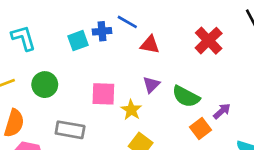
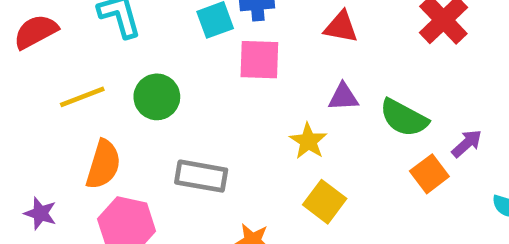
purple triangle: (151, 85) -> (343, 97), turned 42
pink square: (103, 94) -> (259, 60), moved

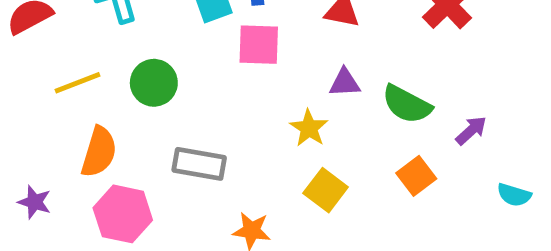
orange square: (429, 174) -> (416, 176), moved

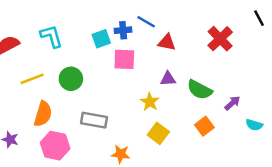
cyan semicircle: (514, 195) -> (254, 125), moved

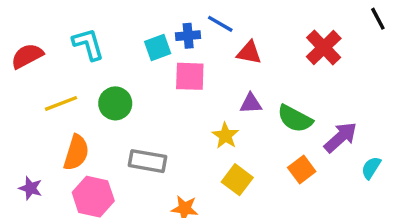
purple arrow: (232, 103) -> (341, 137), size x1.5
cyan semicircle: (254, 125) -> (371, 168), turned 105

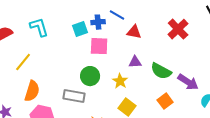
yellow line: (61, 103) -> (23, 62), turned -30
green circle: (115, 103) -> (90, 76), moved
purple arrow: (341, 137) -> (188, 82), turned 75

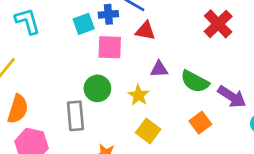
red triangle: (134, 32) -> (145, 31), moved
gray rectangle: (74, 96) -> (75, 116), turned 75

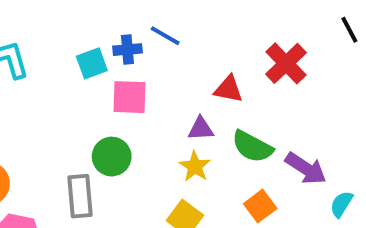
red triangle: (145, 31) -> (229, 89), moved
yellow star: (139, 95) -> (195, 166), moved

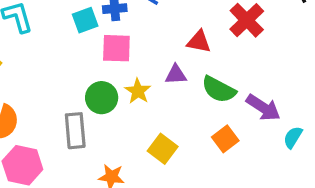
yellow star: (195, 166) -> (138, 91), moved

